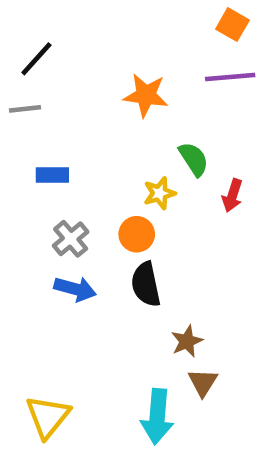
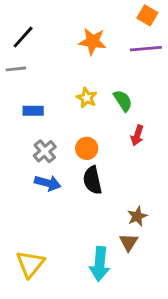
orange star: (146, 95) -> (92, 41), moved
yellow star: (160, 193) -> (87, 98), moved, turned -30
red arrow: (232, 195) -> (137, 135), moved
brown star: (187, 341) -> (137, 216), moved

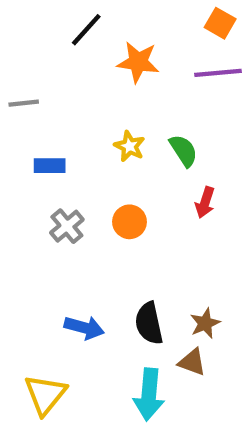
black line: (23, 37) -> (86, 30), moved
black semicircle: (92, 180) -> (149, 323), moved
blue arrow: (48, 183) -> (84, 328), moved
brown triangle: (129, 242) -> (192, 362), turned -42

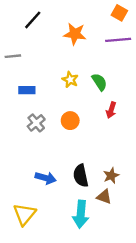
black line: (86, 30) -> (33, 20), moved

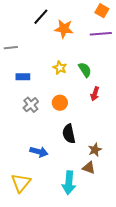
black line: (33, 20) -> (41, 17), moved
black semicircle: (81, 176) -> (69, 134), moved

